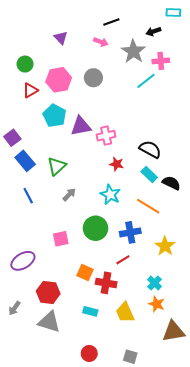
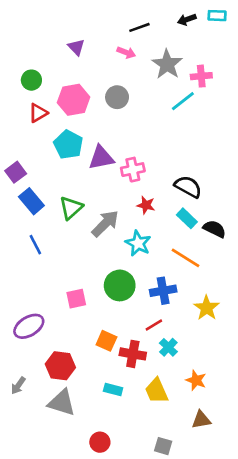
black arrow: (153, 31) -> (187, 19), moved
gray arrow: (69, 195) -> (105, 224), moved, size x1.6
cyan cross: (154, 283) -> (168, 347), moved
brown triangle: (173, 331) -> (201, 420), moved, size x0.7
red circle: (89, 353) -> (100, 442), moved

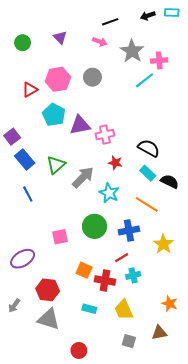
green circle: (31, 80) -> (23, 43), moved
cyan cross: (168, 347) -> (133, 275), turned 32
orange star: (196, 380) -> (170, 304), moved
gray square: (163, 446) -> (129, 341), moved

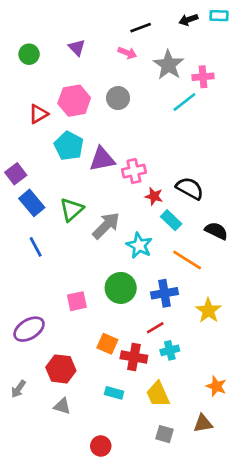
red star: (115, 163) -> (154, 196), moved
cyan rectangle: (148, 173) -> (171, 220), moved
gray triangle: (49, 319) -> (62, 406), size x0.6

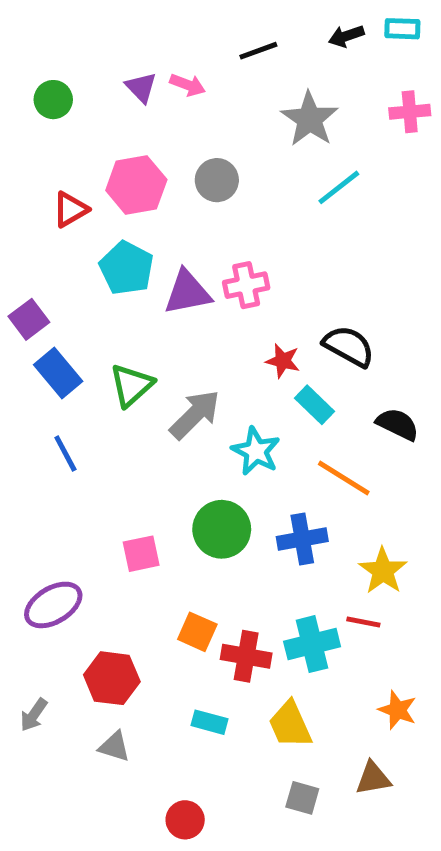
pink arrow: (127, 53) -> (188, 85), moved
pink cross: (203, 77) -> (410, 112), moved
pink cross: (134, 171) -> (246, 285), moved
red line: (155, 328) -> (363, 622), moved, turned 42
cyan cross: (170, 350) -> (312, 644), size x1.5

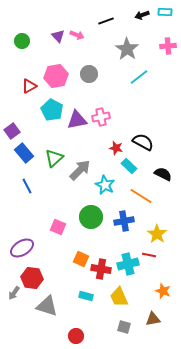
pink square: (141, 554) -> (58, 227), turned 35
red hexagon: (112, 678) -> (32, 278), moved
gray triangle: (114, 747) -> (47, 306), size x1.6

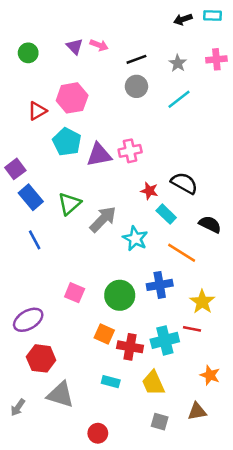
black line: (106, 21) -> (136, 59), moved
gray star: (127, 49) -> (178, 63), moved, size x0.6
gray circle: (89, 74) -> (136, 86), moved
green circle: (91, 217) -> (120, 295), moved
gray arrow: (14, 293) -> (18, 407), moved

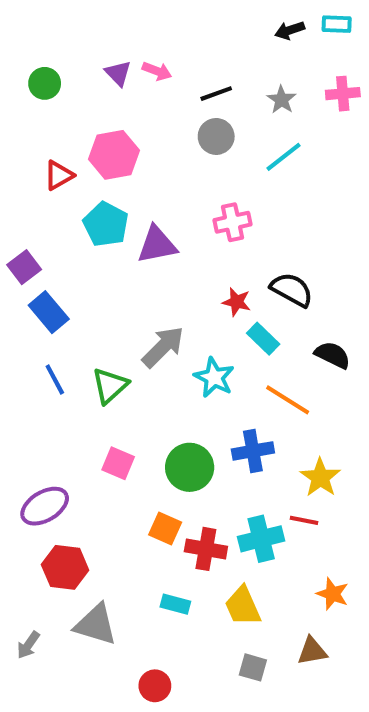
pink cross: (130, 151) -> (232, 222), moved
green triangle: (69, 204) -> (110, 386), moved

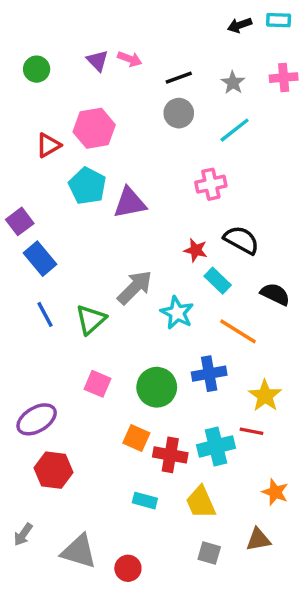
pink cross: (232, 222) -> (211, 184), moved
gray triangle: (96, 625) -> (79, 551), moved

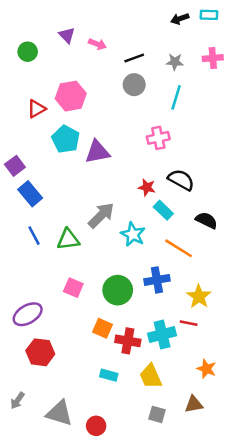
purple triangle: (98, 61) -> (67, 35), moved
gray star: (233, 83) -> (175, 62), turned -30
cyan line: (235, 130) -> (176, 97), turned -35
green triangle: (91, 320) -> (68, 239), turned 35

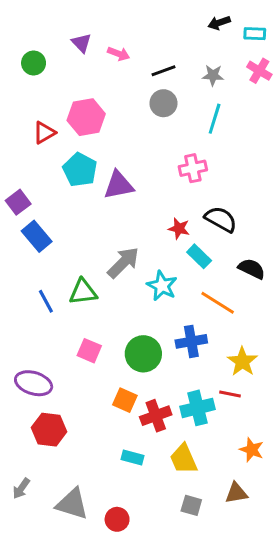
cyan rectangle: (209, 15) -> (255, 34), moved
pink cross: (213, 58) -> (259, 71), turned 36
blue line: (34, 236) -> (46, 301), moved
purple ellipse: (28, 314) -> (34, 383), turned 48
red cross: (128, 341) -> (156, 416), turned -30

